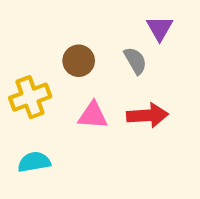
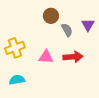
purple triangle: (160, 28) -> (88, 25), moved
brown circle: (79, 61) -> (51, 16), moved

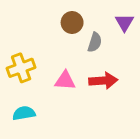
purple triangle: (88, 25) -> (124, 23), moved
gray semicircle: (67, 30) -> (95, 42), turned 48

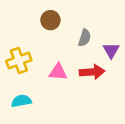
brown circle: (72, 23) -> (50, 20), moved
purple triangle: (124, 23) -> (111, 50), moved

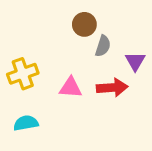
brown circle: (50, 20) -> (84, 24), moved

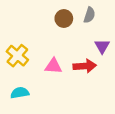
gray semicircle: (103, 46) -> (89, 15), moved
yellow cross: (23, 74) -> (17, 56), turned -30

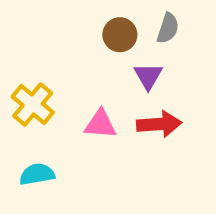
purple triangle: (102, 46) -> (148, 76), moved

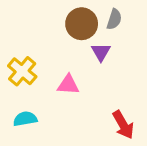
brown circle: (120, 35) -> (82, 24), size x1.4
red arrow: (159, 124) -> (123, 125), moved, turned 64

